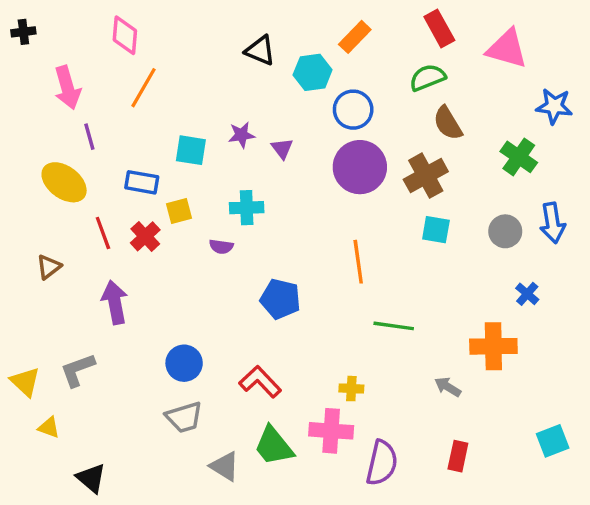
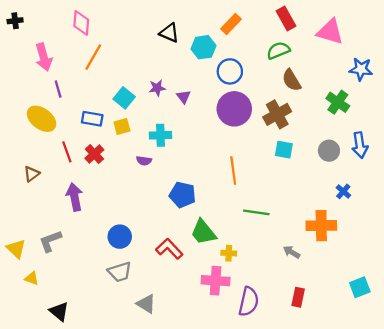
cyan square: (191, 150) -> (124, 98), turned 30
yellow square: (179, 211) -> (122, 126), moved
green trapezoid: (274, 446) -> (203, 232), moved

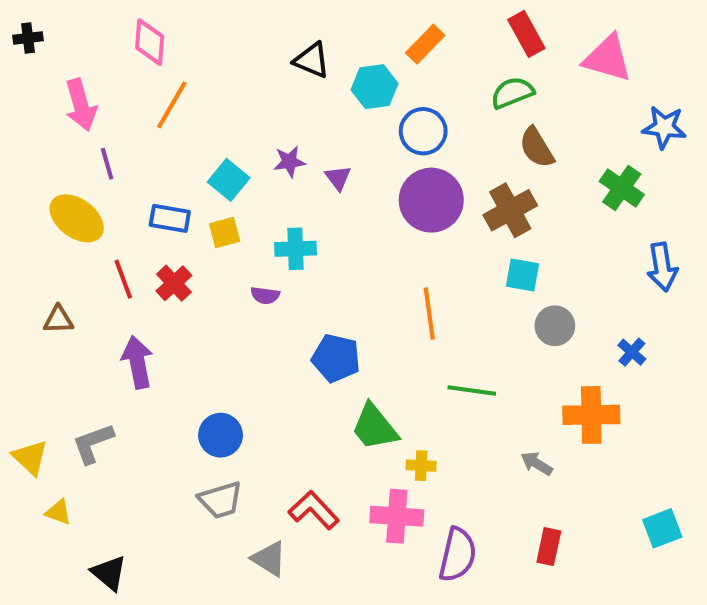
gray circle: (329, 151) -> (555, 326), moved
brown triangle: (32, 174) -> (58, 320), turned 35
red L-shape: (169, 249) -> (314, 510), moved

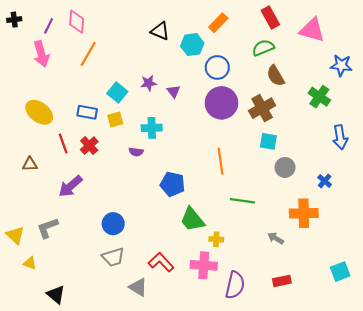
purple line: (107, 164) -> (49, 26), moved, turned 42
purple arrow: (137, 362) -> (70, 186), turned -120
red rectangle: (549, 547) -> (282, 281), turned 66

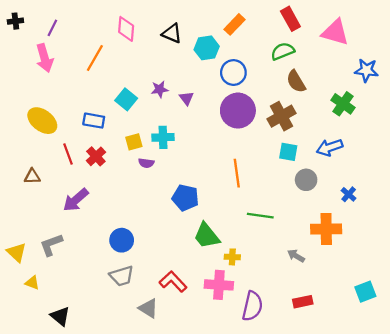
pink diamond: (77, 22) -> (126, 29), moved
yellow square: (115, 120) -> (134, 142), moved
blue arrow: (340, 137) -> (330, 147), moved, turned 80

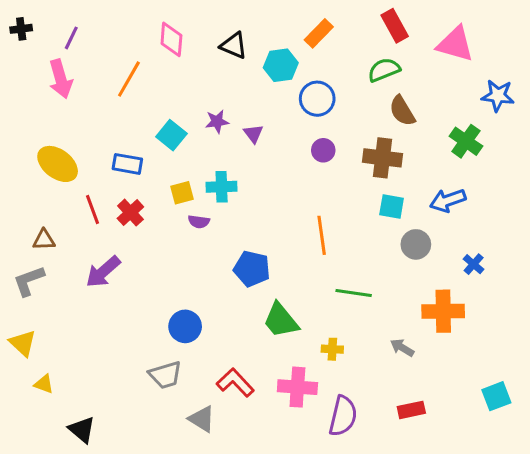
purple circle: (238, 111) -> (323, 150), size x0.5
brown cross: (281, 116) -> (382, 158), turned 36
blue circle: (122, 240) -> (185, 326), moved
gray L-shape: (51, 245) -> (29, 281), moved
yellow cross: (232, 257) -> (332, 349), moved

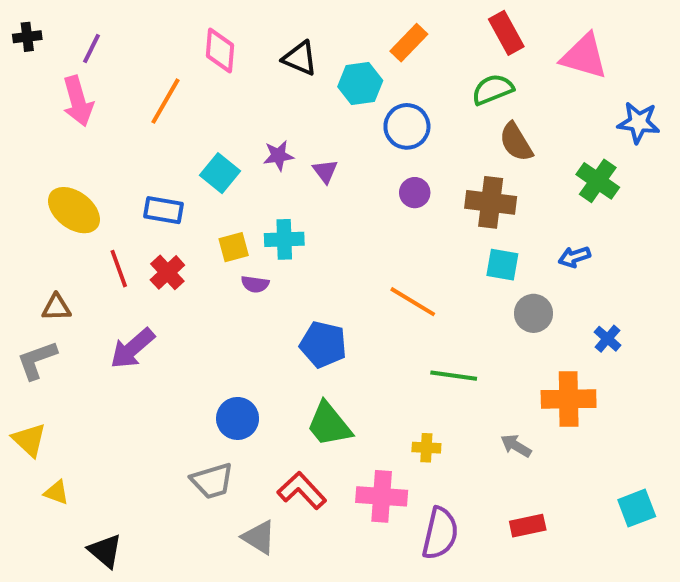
blue arrow: (448, 200) -> (574, 257), size x0.7
orange line: (322, 235) -> (413, 302), turned -51
green trapezoid: (281, 320) -> (329, 424), moved

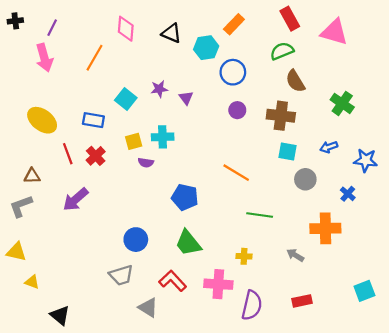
blue star: (639, 123) -> (366, 160), moved
yellow triangle: (29, 440) -> (16, 252), turned -30

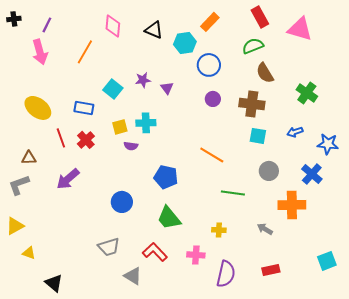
gray circle: (305, 179) -> (269, 171), moved
blue cross: (348, 194) -> (312, 174), size x1.5
blue circle: (136, 240) -> (122, 202), moved
yellow triangle: (16, 252) -> (15, 226), turned -42
pink cross: (218, 284) -> (196, 255), size x0.7

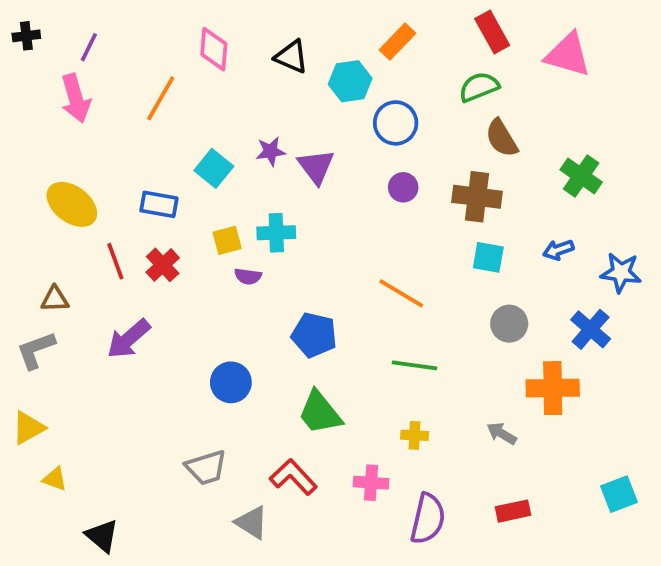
purple triangle: (167, 88) -> (316, 166), size x1.5
green line: (233, 193) -> (415, 365), moved

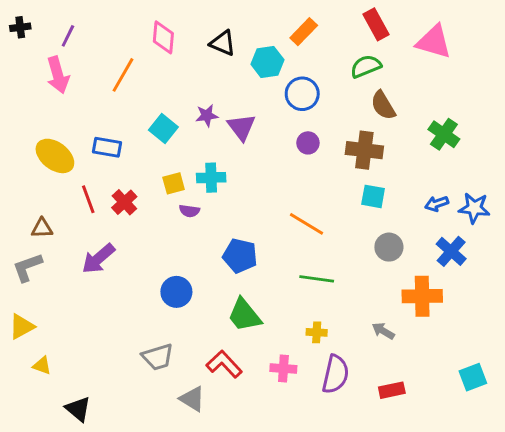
blue rectangle: (159, 204) -> (107, 147), moved
blue arrow: (558, 250) -> (437, 204), moved
purple semicircle: (428, 519) -> (335, 374), moved

